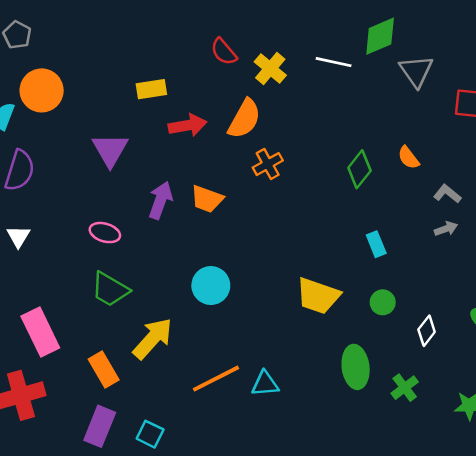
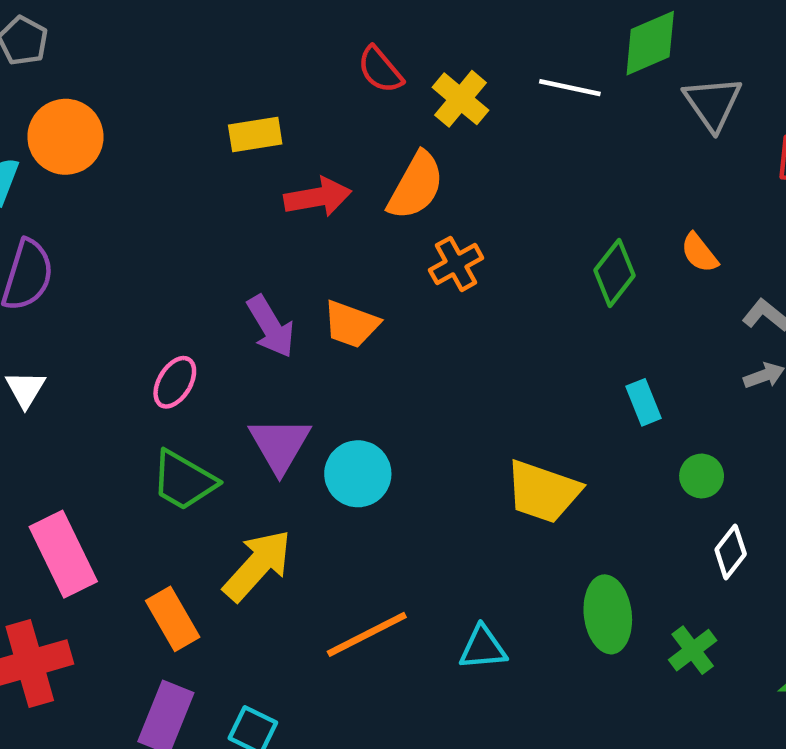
purple triangle: (110, 150) -> (280, 445), moved
purple arrow: (160, 200) -> (271, 326), turned 129
pink ellipse: (105, 233) -> (175, 382), turned -76
green circle: (383, 302) -> (702, 476), moved
cyan triangle: (265, 384) -> (483, 648), moved

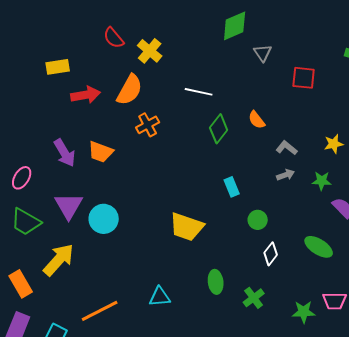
white line: (570, 88) -> (199, 92), moved
gray triangle: (713, 103) -> (263, 53), size x0.7
green ellipse: (608, 614) -> (216, 282), size x0.7
orange line: (367, 634) -> (100, 311), moved

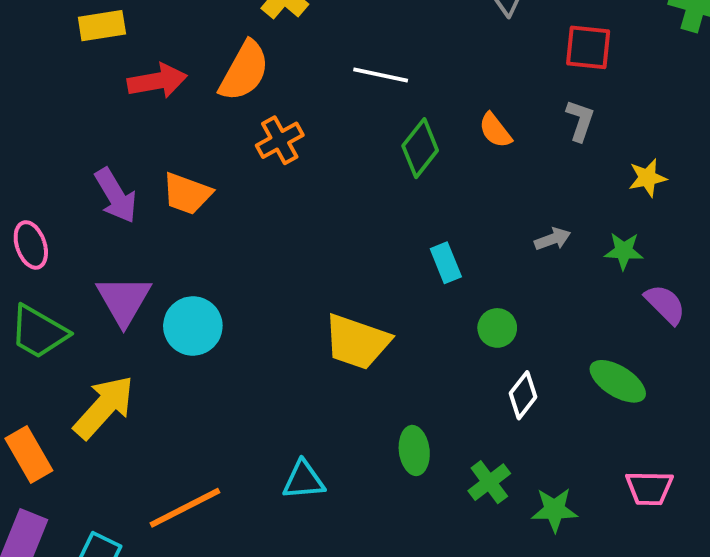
gray L-shape: (287, 148) -> (580, 120), moved, turned 70
pink ellipse: (22, 178) -> (31, 245), turned -50
green star: (304, 312) -> (555, 510), moved

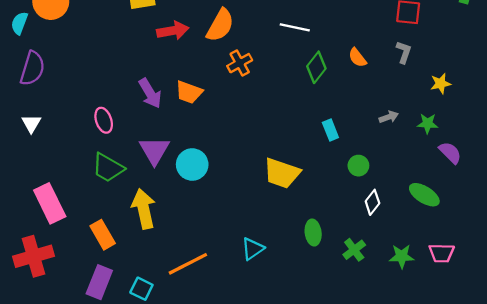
yellow arrow: (104, 407) -> (144, 209), turned -54
cyan triangle: (304, 480) -> (253, 249), turned -30
green star: (555, 510) -> (402, 256), moved

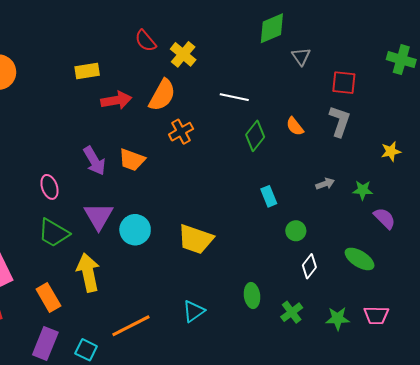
gray L-shape: (404, 52) -> (340, 121), size x1.4
yellow star: (441, 84) -> (391, 151), moved
yellow trapezoid: (282, 173) -> (196, 239), moved

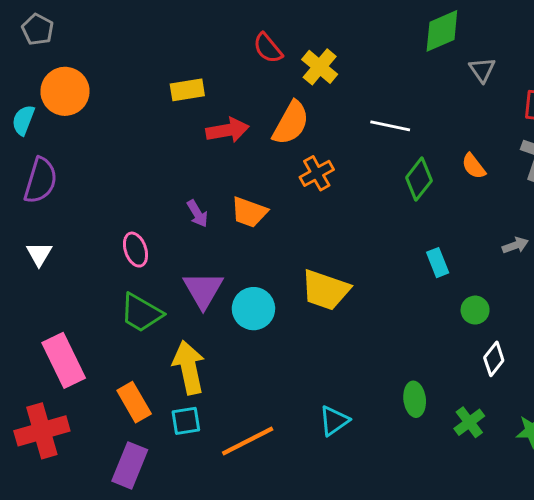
purple arrow: (94, 161) -> (197, 214), size x0.7
yellow trapezoid: (196, 239) -> (325, 290), moved
cyan square: (86, 350) -> (186, 421), moved, turned -35

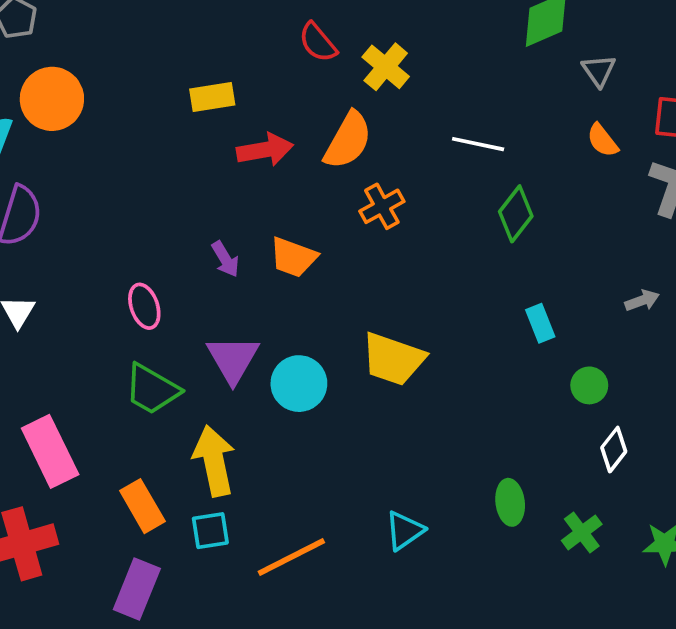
orange semicircle: (474, 166) -> (602, 140), moved

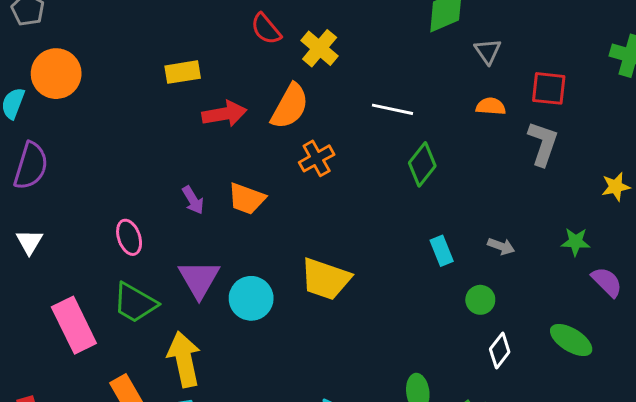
orange semicircle: (602, 140) -> (491, 106), turned 132
gray arrow: (642, 301) -> (501, 246), moved, turned 40
pink rectangle: (50, 451) -> (74, 325), moved

